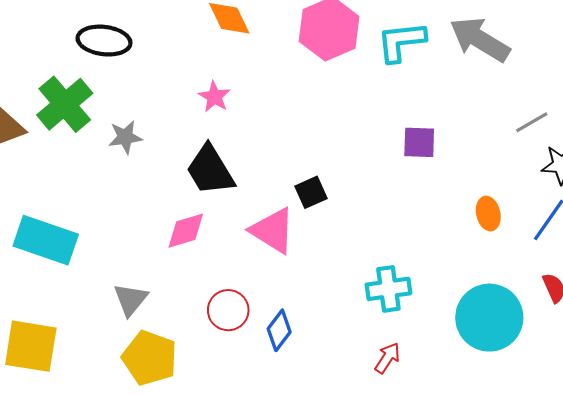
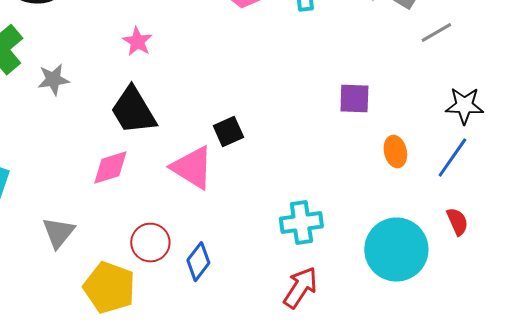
gray line: (532, 122) -> (436, 33), moved
purple square: (419, 142) -> (354, 99), moved
yellow pentagon: (150, 358) -> (109, 288), moved
red arrow: (387, 358) -> (300, 288), size x1.4

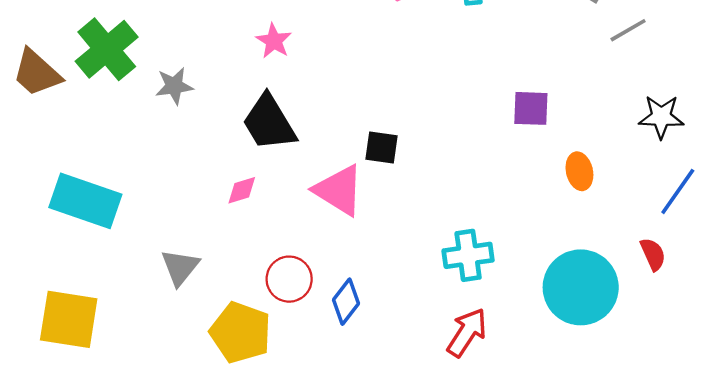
black square: (228, 132) -> (382, 148), turned 32
blue line: (452, 158) -> (678, 191), moved
pink diamond: (110, 168) -> (242, 190), size x0.7

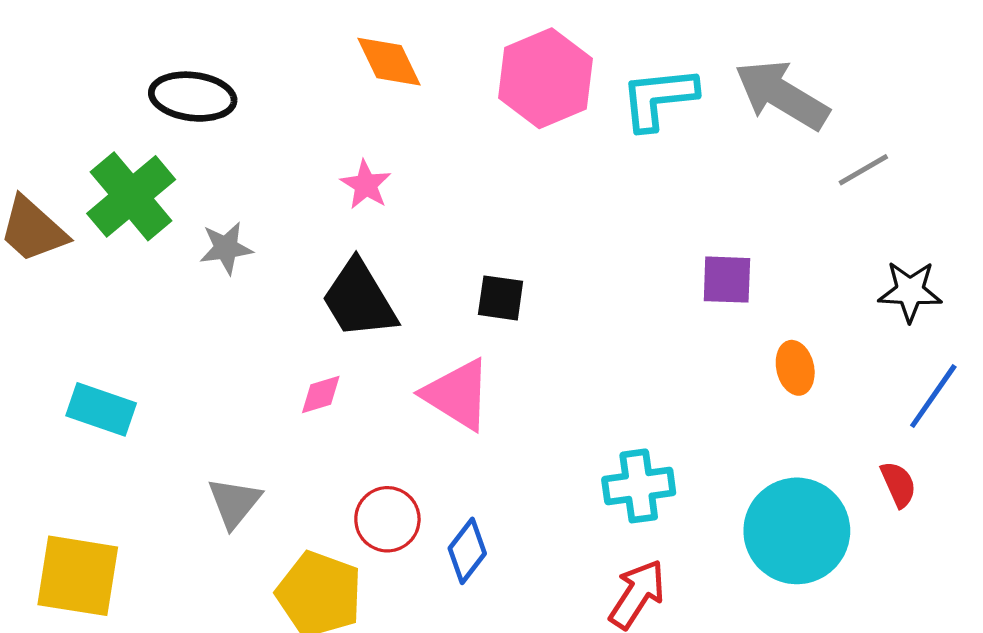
black square: (382, 148) -> (501, 298), moved
cyan rectangle: (85, 201) -> (101, 409), size x0.7

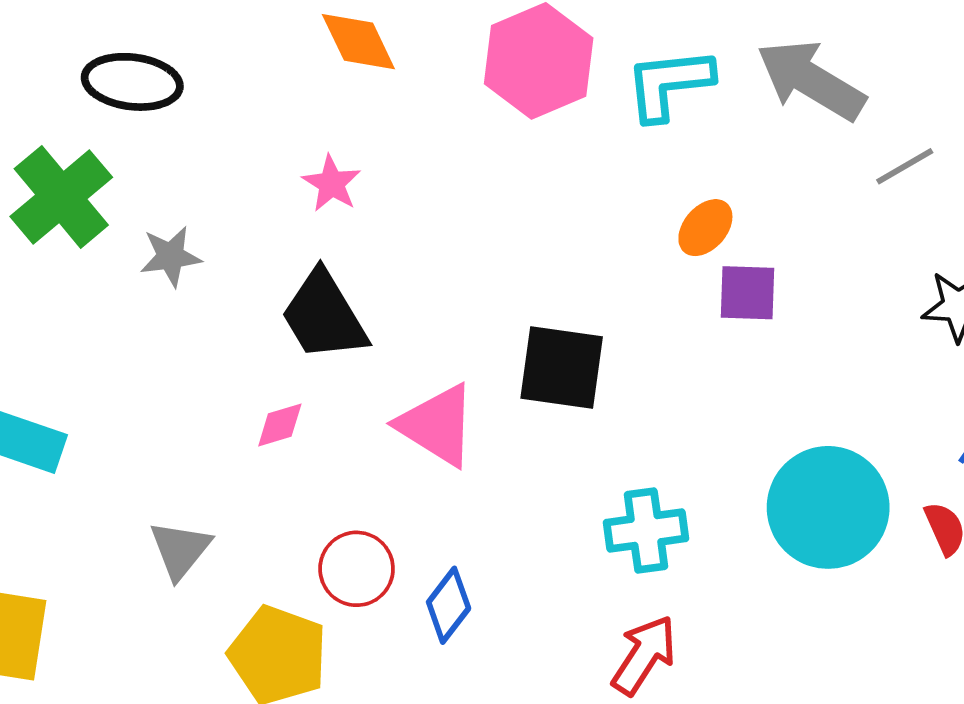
black square: (501, 298) -> (562, 368), moved, size x1.6
orange ellipse: (795, 368) -> (705, 228), moved, turned 54
cyan circle: (797, 531) -> (828, 507), moved

